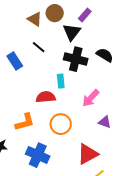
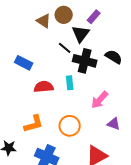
black line: (39, 47) -> (65, 48), moved
blue rectangle: (15, 61) -> (24, 63), turned -30
red semicircle: (46, 97) -> (44, 87), moved

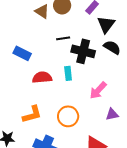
black triangle: (81, 34) -> (106, 24), moved
black line: (65, 48) -> (63, 38), turned -48
purple triangle: (114, 124) -> (112, 114), turned -32

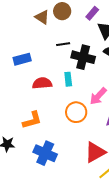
blue rectangle: (22, 53) -> (22, 59), turned -42
orange circle: (68, 116) -> (76, 112), moved

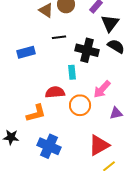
black line: (63, 44) -> (59, 37), moved
red semicircle: (42, 83) -> (55, 92), moved

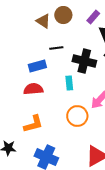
blue rectangle: (26, 52) -> (37, 66), moved
red semicircle: (55, 92) -> (33, 89), moved

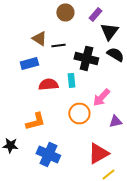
brown triangle: (43, 21) -> (39, 38), moved
blue rectangle: (37, 66) -> (29, 63), moved
red semicircle: (33, 89) -> (48, 84), moved

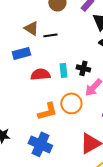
black cross: (86, 58) -> (83, 68), moved, size x0.6
orange L-shape: (35, 121) -> (47, 111), moved

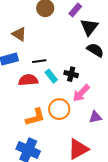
black line: (50, 35) -> (39, 61), moved
cyan rectangle: (63, 70) -> (51, 76), turned -32

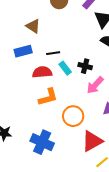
orange circle: (59, 109) -> (73, 116), moved
orange L-shape: (35, 117) -> (48, 97), moved

